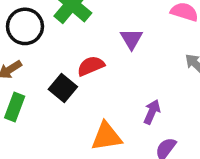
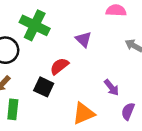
purple arrow: (152, 112) -> (111, 88), turned 132

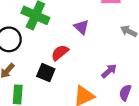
purple arrow: (111, 88) -> (109, 71), turned -91

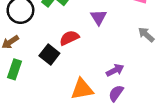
purple semicircle: (125, 93) -> (116, 93), moved

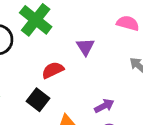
black square: (49, 55) -> (38, 100), moved

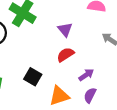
red semicircle: (53, 70) -> (65, 55), moved

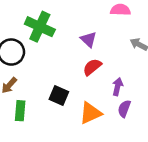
purple arrow: (86, 75) -> (118, 87), turned -35

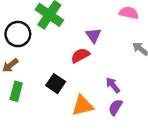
red semicircle: (92, 67) -> (80, 55), moved
purple arrow: (118, 87) -> (113, 85), turned -63

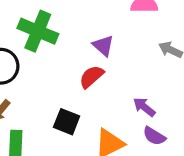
purple semicircle: (115, 107) -> (154, 136), turned -77

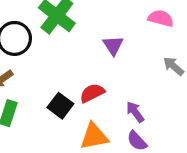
red semicircle: (91, 77) -> (92, 93), moved

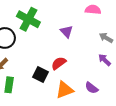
purple arrow: (135, 112) -> (105, 60), moved

